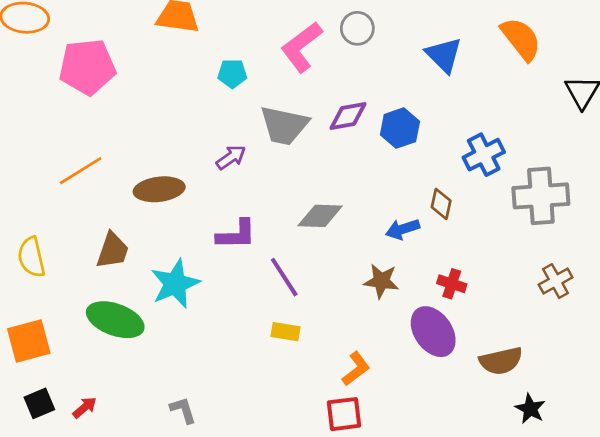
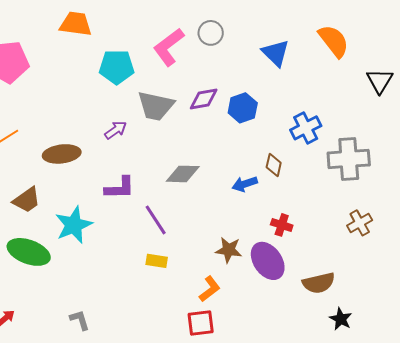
cyan pentagon: (232, 74) -> (117, 67), size x1.6
brown trapezoid: (113, 250) -> (27, 200), turned 36
brown star: (381, 281) -> (229, 250), moved

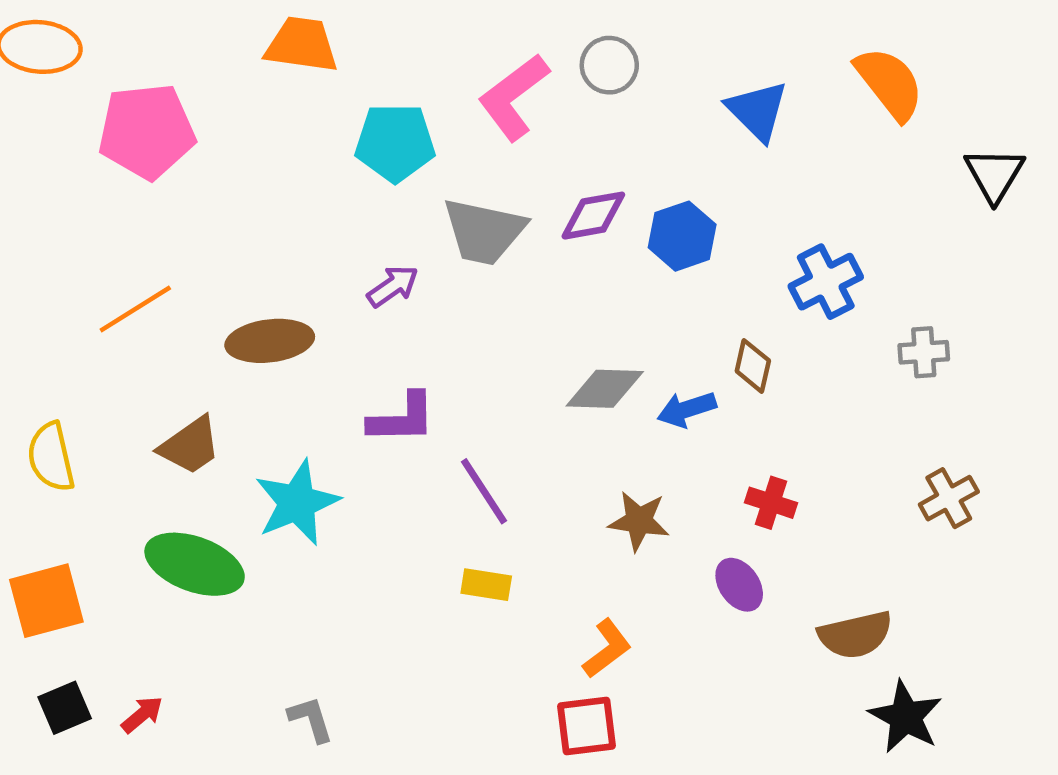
gray cross: (349, 159) -> (924, 352), size x0.5
gray diamond: (183, 174) -> (605, 389), moved
brown star: (229, 250) -> (639, 521), moved
purple ellipse: (268, 261) -> (739, 585), size x0.6
black star: (341, 319) -> (906, 717), size x1.4

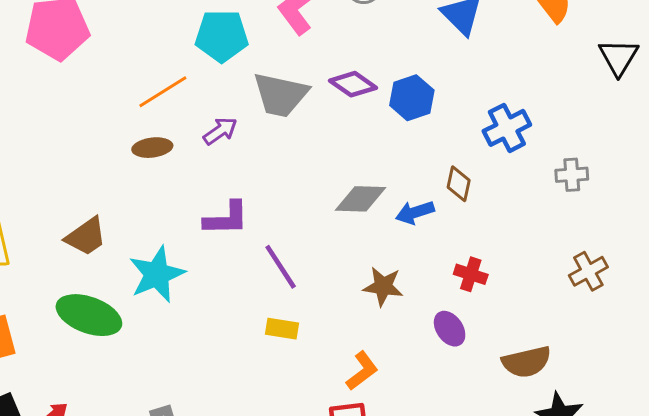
purple diamond: (593, 216) -> (353, 84), turned 45
orange line: (135, 309) -> (163, 92), moved
brown ellipse: (270, 341) -> (152, 148), moved, size x0.7

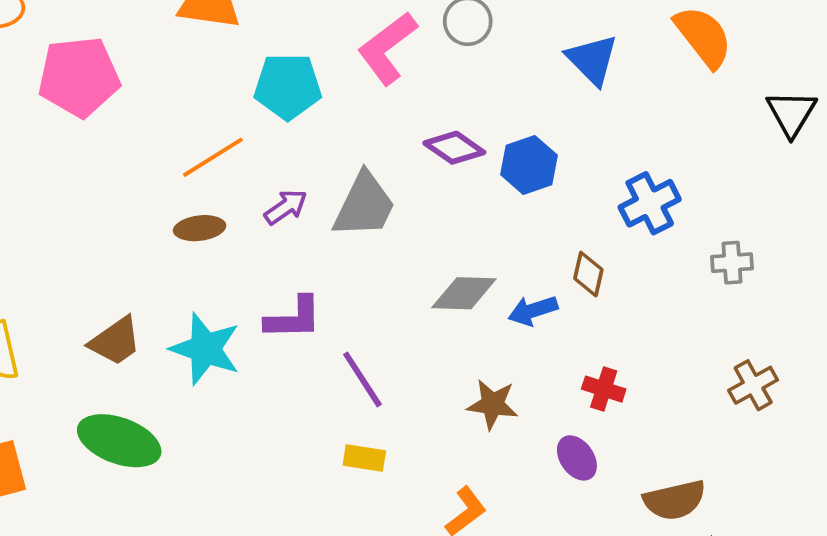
gray trapezoid: (281, 95) -> (364, 205), moved, turned -76
cyan star: (157, 274) -> (205, 349), moved, turned -30

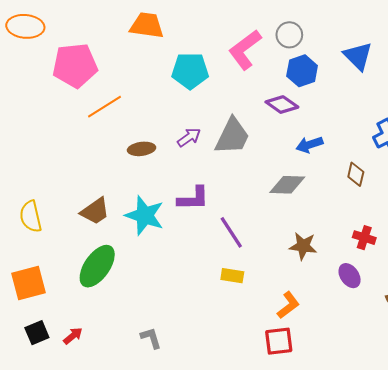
orange line: (213, 157) -> (105, 107), moved
blue hexagon: (529, 165) -> (302, 71), moved
blue arrow: (533, 310) -> (309, 145), moved
green ellipse: (119, 441) -> (97, 266), turned -75

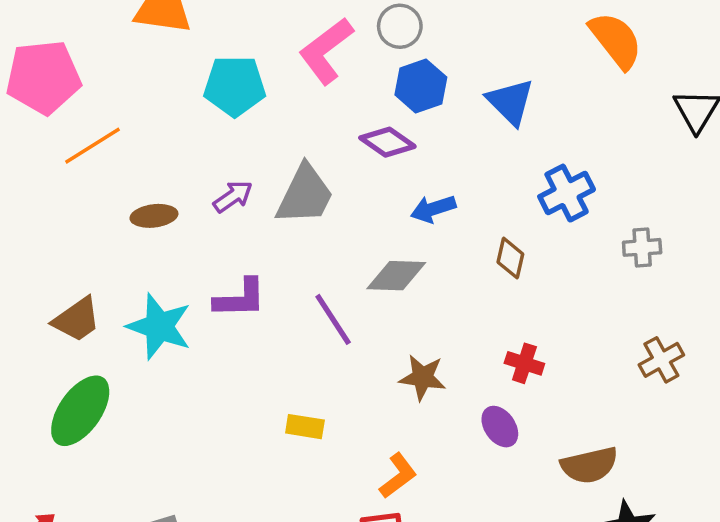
blue triangle: (358, 56) -> (510, 102), moved
purple line: (231, 232) -> (333, 319), moved

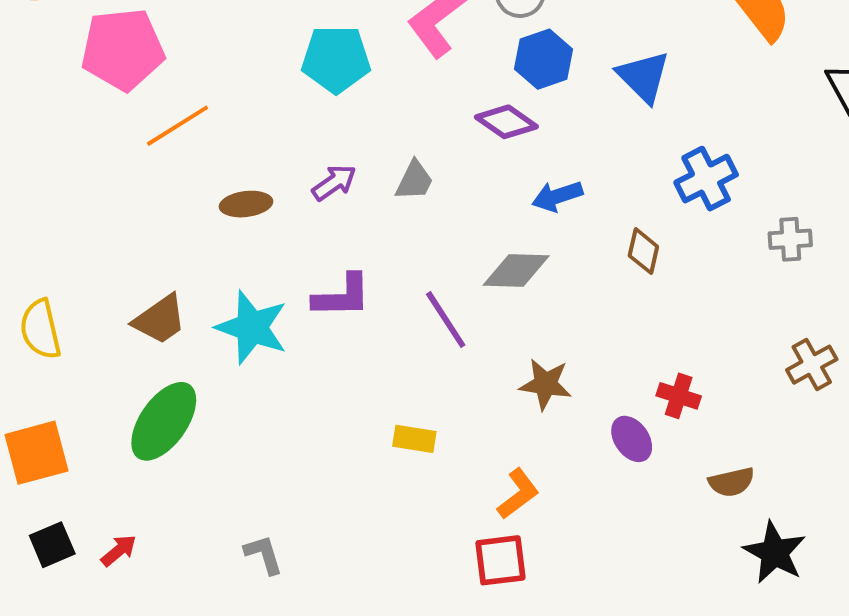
gray trapezoid: (305, 195) -> (414, 181), size x0.6
red cross: (524, 363) -> (679, 396), moved
brown semicircle: (589, 465) -> (732, 482), size x0.7

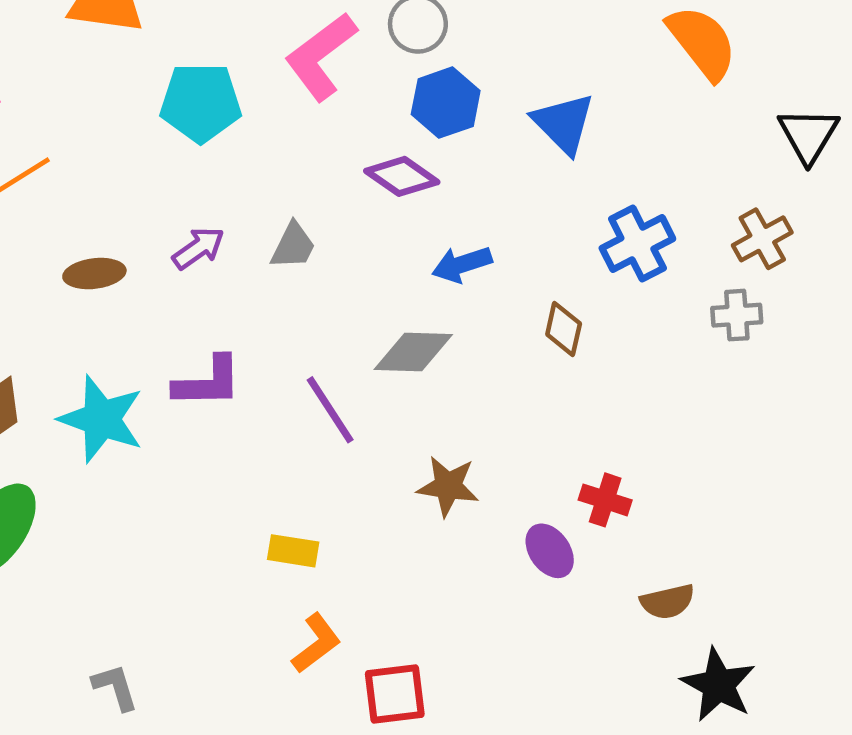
brown cross: (812, 365) -> (762, 239), moved
orange L-shape: (518, 494) -> (316, 643), moved

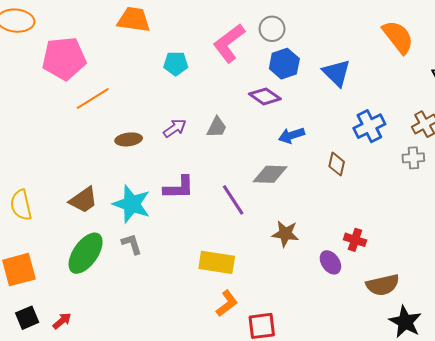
cyan pentagon: (201, 103) -> (176, 64), size x0.7
yellow rectangle: (293, 551) -> (217, 262), size x1.6
brown semicircle: (667, 602) -> (383, 285), size x1.4
gray L-shape: (115, 687) -> (132, 244), moved

